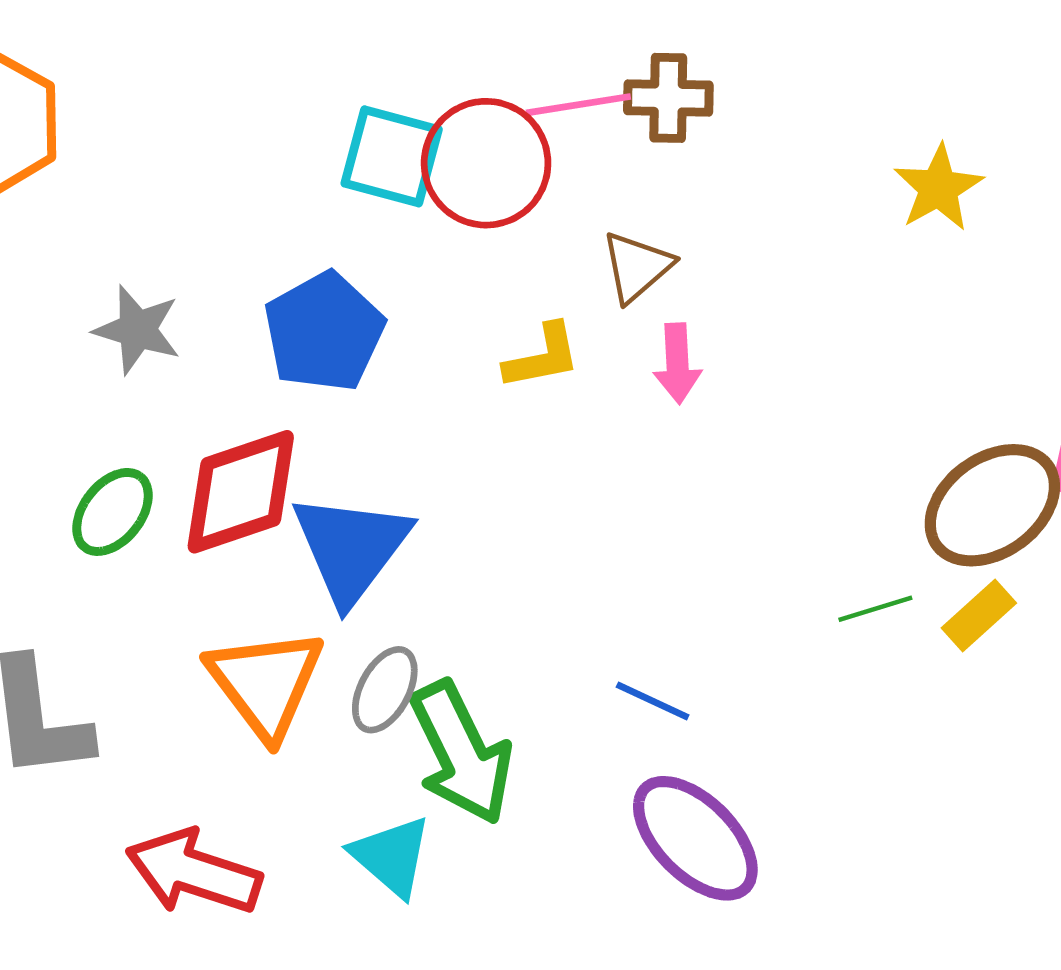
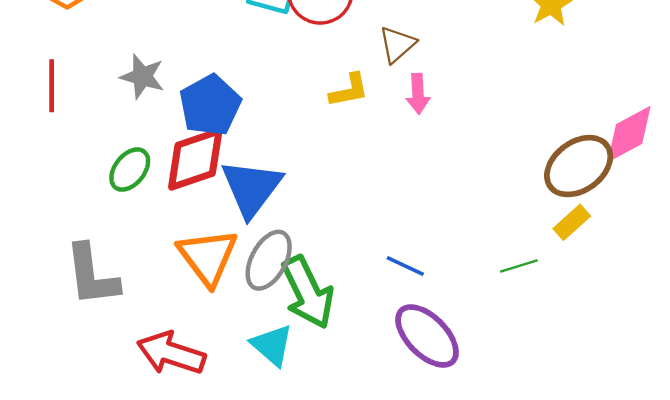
blue pentagon: (324, 332) -> (210, 105), moved
green line: (875, 609) -> (519, 266), moved
gray ellipse: (385, 690) -> (269, 260), size x1.4

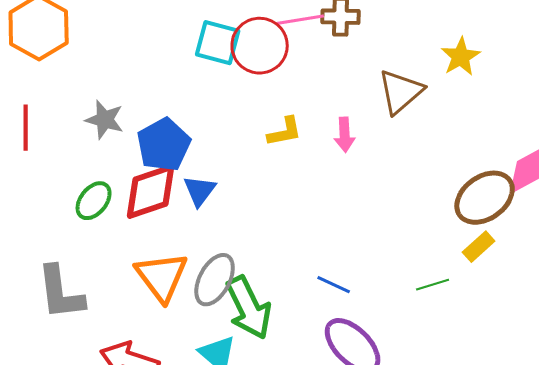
brown triangle: (397, 44) -> (401, 92), moved, size x1.4
blue triangle: (251, 188) -> (200, 191), moved, size x0.6

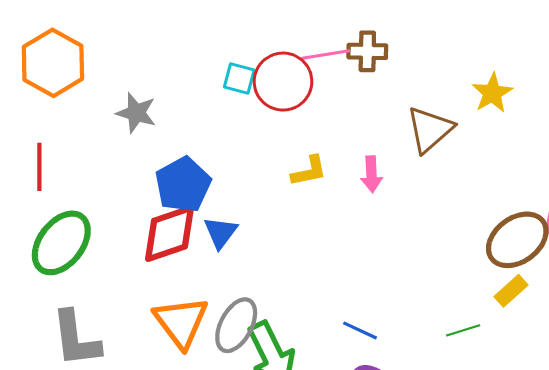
cyan square: (218, 43) -> (239, 78), size x0.7
gray star: (105, 120) -> (136, 113), moved
green ellipse: (94, 201) -> (61, 243), moved, size x1.6

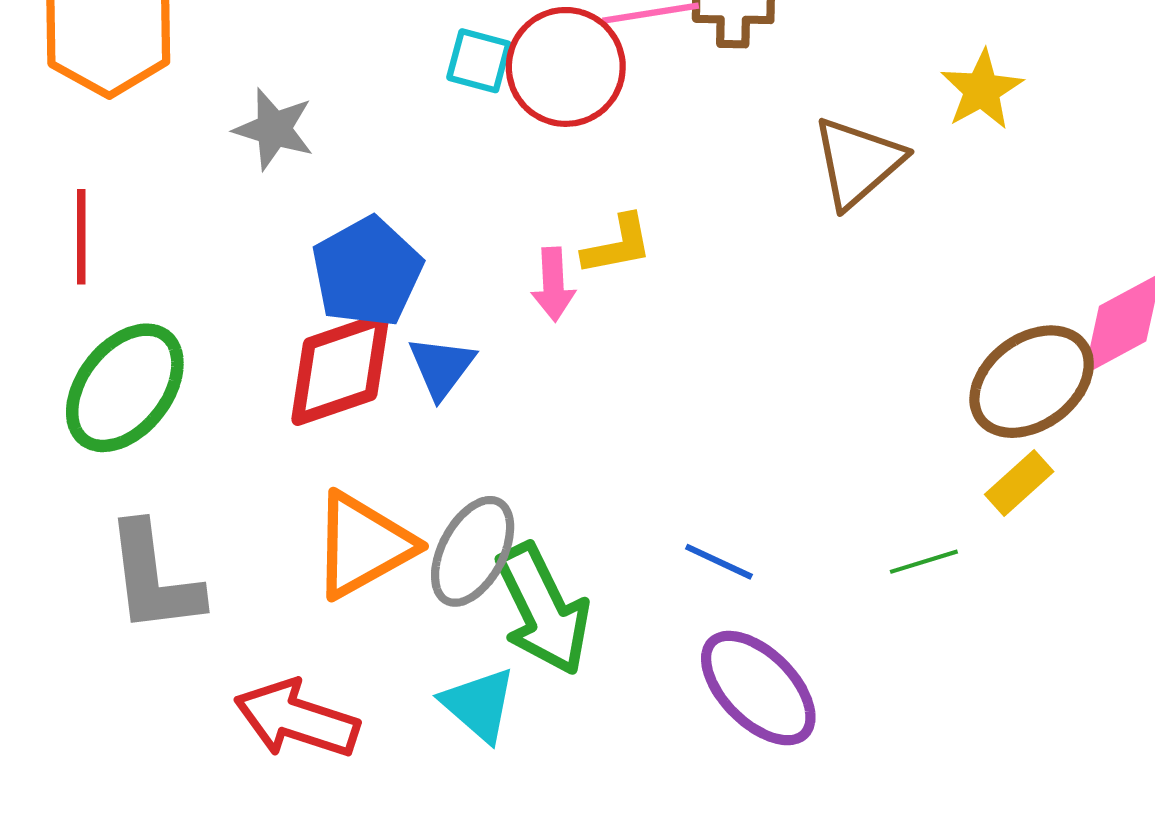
pink arrow: (372, 174) -> (553, 284), moved
orange triangle: (181, 322) -> (363, 545), turned 38

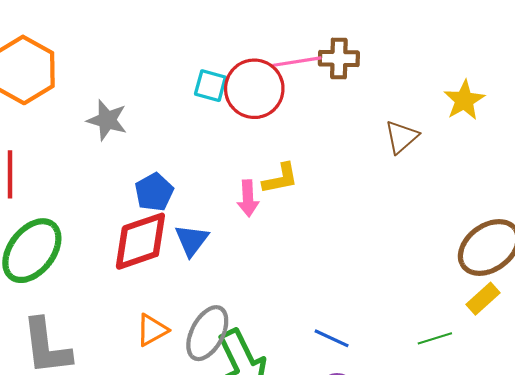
brown triangle: (858, 162) -> (402, 137), size x0.7
blue pentagon: (367, 272) -> (154, 192), size x0.7
orange triangle: (363, 545) -> (152, 330), size x0.6

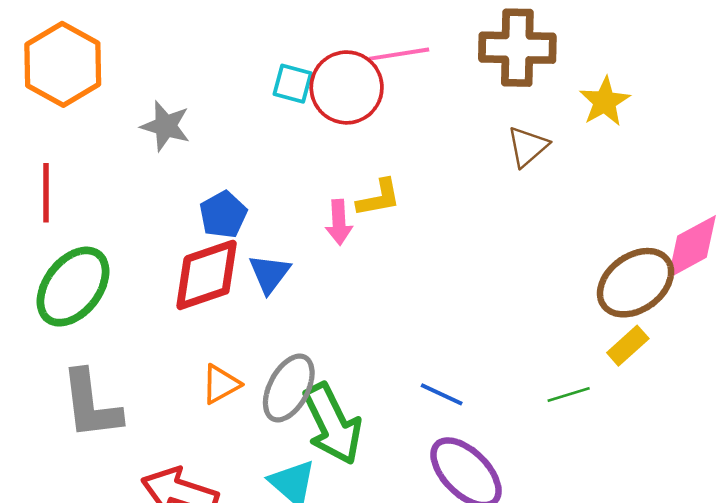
brown cross: (339, 58) -> (517, 48), moved, size x1.5

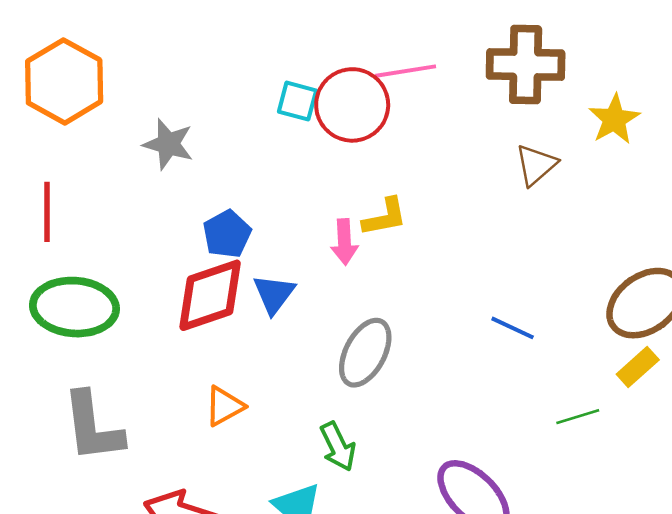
green ellipse: (73, 287) -> (74, 307), turned 56
gray ellipse: (289, 388) -> (365, 353), moved
blue line: (442, 394) -> (513, 328), moved
green arrow: (332, 424) -> (338, 447), size x0.6

